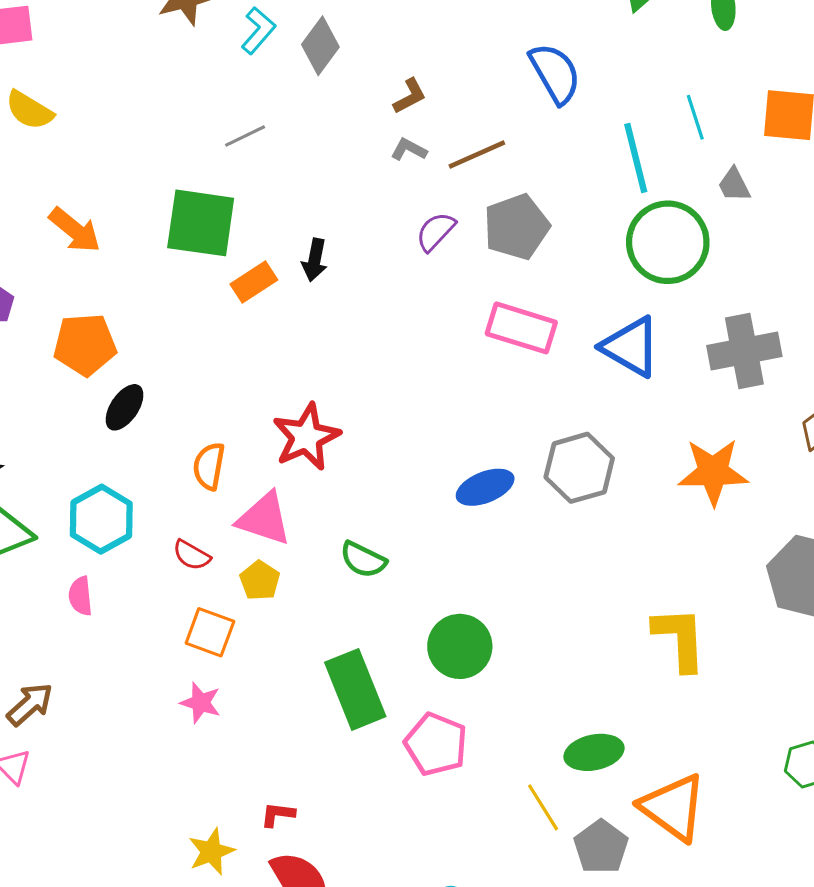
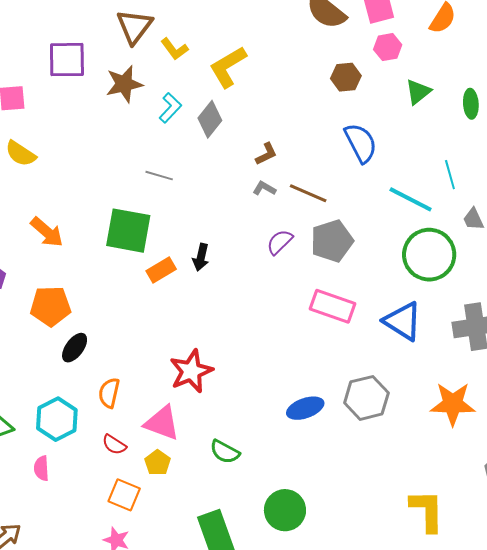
gray line: (245, 136) -> (159, 176), turned 40
brown line: (477, 155) -> (308, 193), turned 45
cyan line: (636, 158) -> (411, 199), turned -51
orange semicircle: (209, 466) -> (109, 393), moved

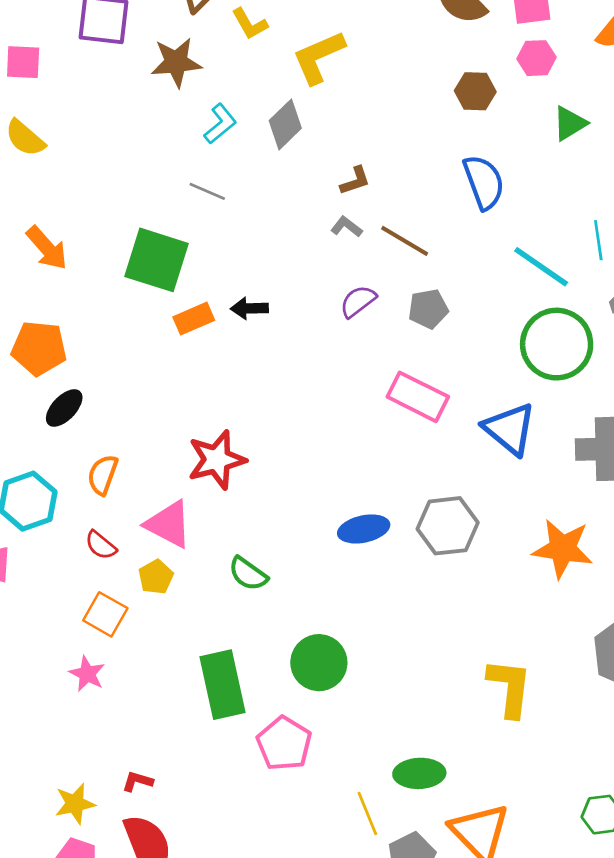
cyan L-shape: (170, 108) -> (220, 124), moved
gray pentagon: (332, 241) -> (428, 309), size x0.7
black arrow: (201, 257) -> (249, 308), turned 68

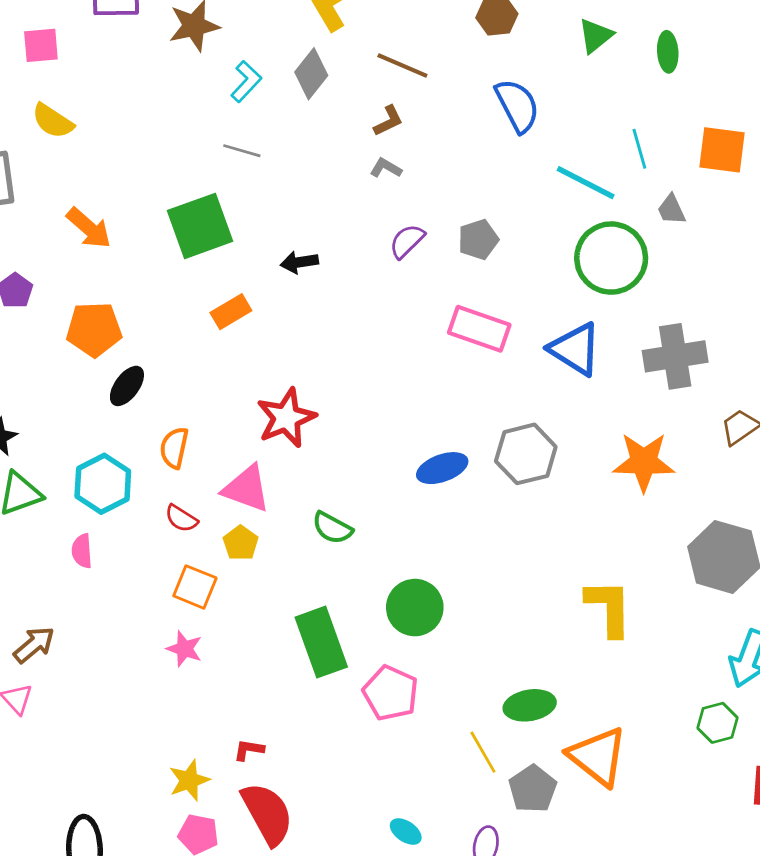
brown line: (405, 241) -> (402, 66), moved
green square: (156, 260) -> (200, 226), turned -30
orange rectangle: (194, 319) -> (231, 312), moved

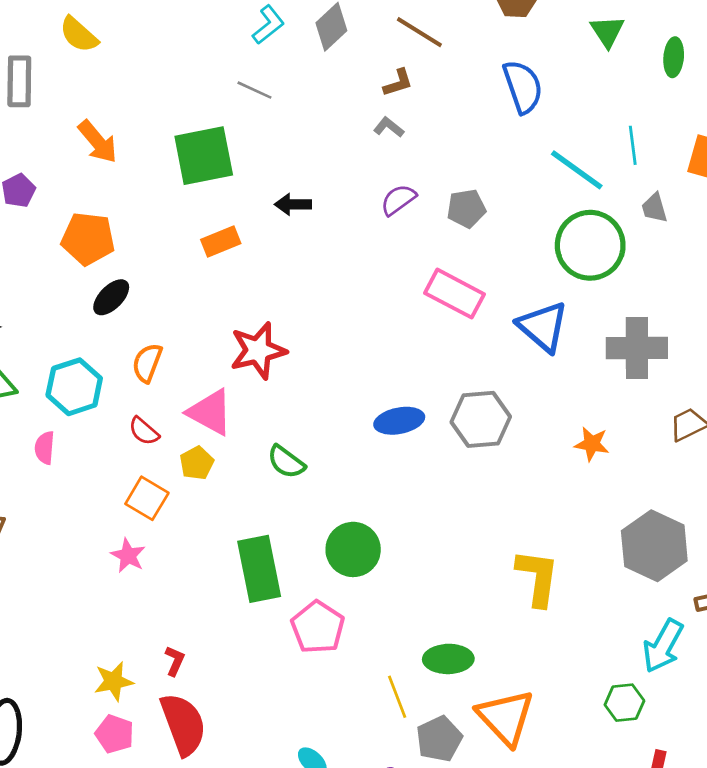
green triangle: (596, 36) -> (607, 31), turned -33
orange star: (644, 462) -> (592, 444), size x0.6
red L-shape: (249, 750) -> (175, 661), turned 96

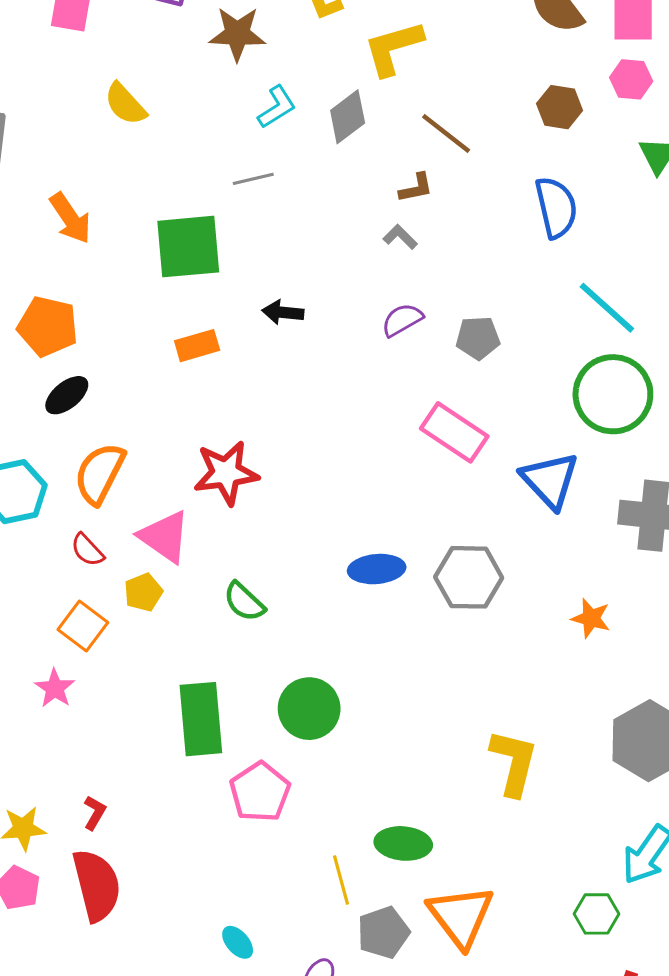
yellow semicircle: (79, 35) -> (125, 104), moved
gray line: (254, 90) -> (253, 179), turned -44
orange semicircle: (147, 363) -> (100, 473), size x1.4

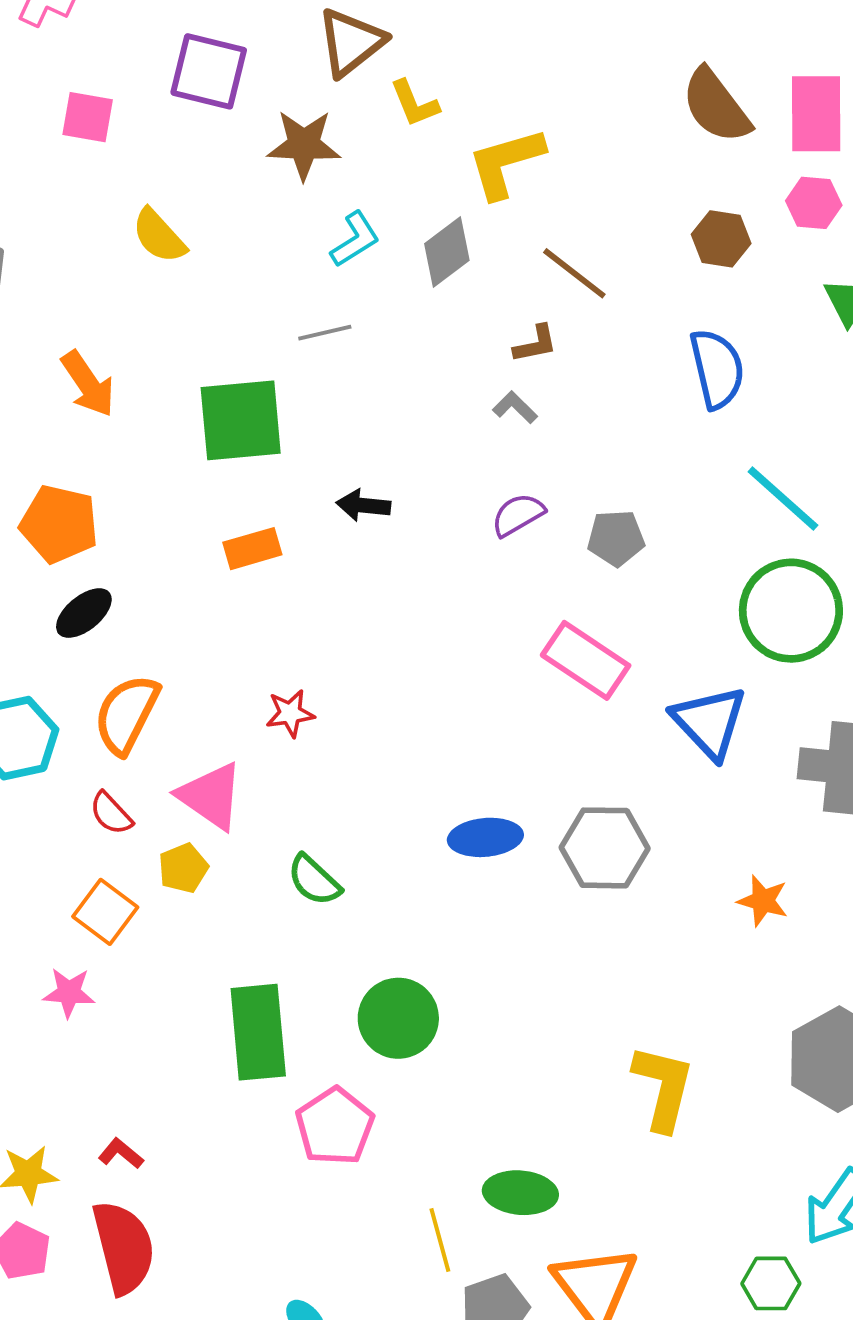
red star: (226, 473) -> (290, 713), size x0.6
pink star: (55, 688) -> (69, 993), turned -30
red L-shape: (95, 813) -> (121, 1154), turned -80

